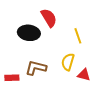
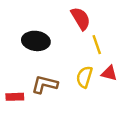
red semicircle: (49, 18) -> (81, 19), moved
red triangle: (84, 75) -> (109, 73), moved

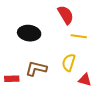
yellow line: (97, 45) -> (79, 36), turned -63
red triangle: (109, 73) -> (85, 80), moved

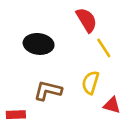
yellow line: (79, 36) -> (104, 48), turned 49
red rectangle: (12, 79) -> (16, 115), moved

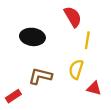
yellow line: (104, 48) -> (87, 40), turned 42
red rectangle: (16, 115) -> (13, 96), turned -32

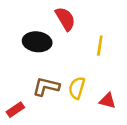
red semicircle: (73, 17) -> (65, 19), moved
yellow semicircle: (76, 69) -> (77, 88), moved

